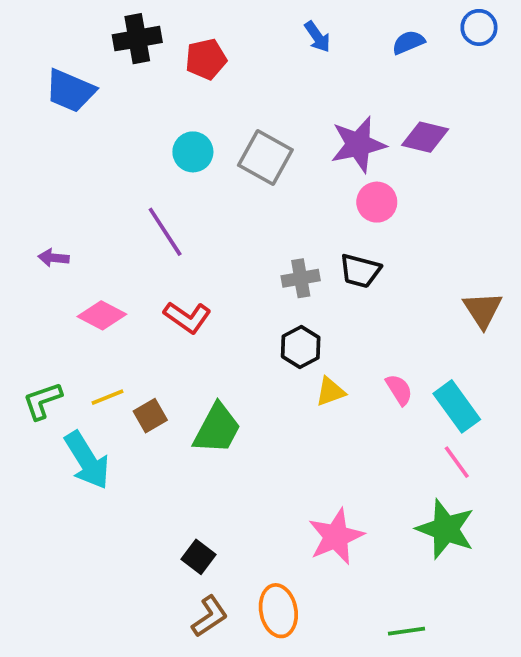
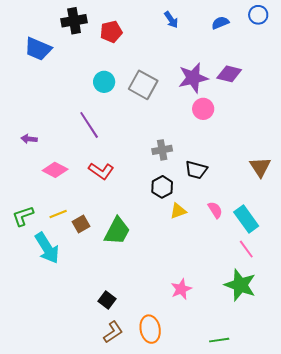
black trapezoid: (360, 271) -> (196, 170), moved
pink star: (336, 536) -> (181, 289), size x0.7

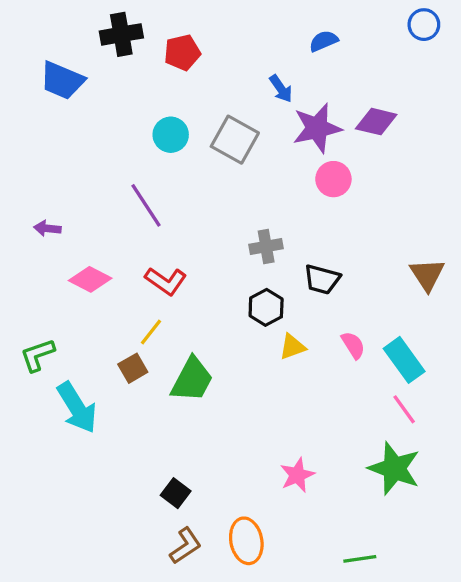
blue arrow: (171, 20) -> (281, 89), moved
blue semicircle: (220, 23) -> (324, 41), moved
yellow line: (58, 214) -> (151, 332), moved, turned -30

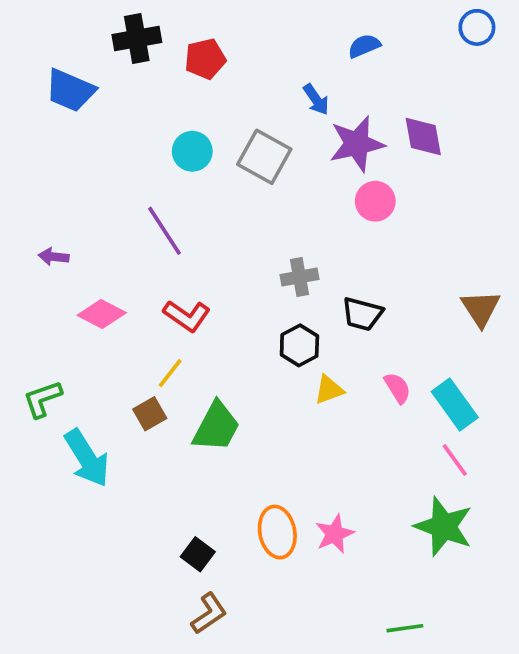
purple diamond: (376, 122) -> (423, 136), turned 66
orange ellipse: (246, 541) -> (277, 532), moved

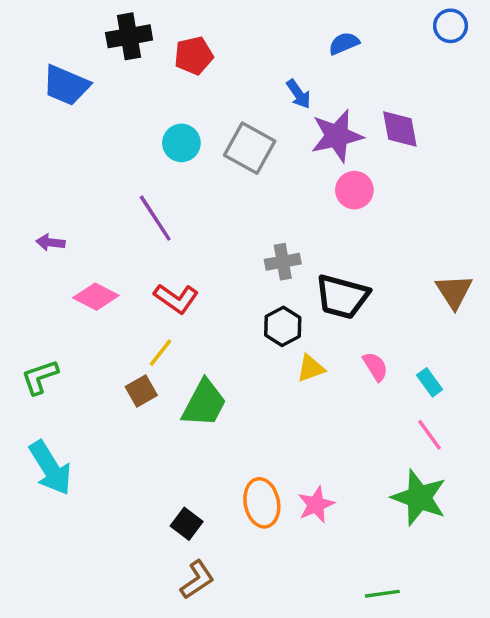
black trapezoid: (362, 314) -> (342, 297), size x1.4
cyan rectangle: (455, 405) -> (430, 382), size x0.6
cyan arrow: (87, 458) -> (50, 468), moved

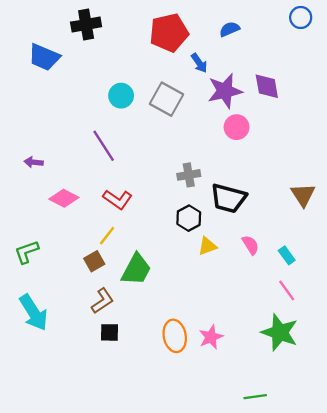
red pentagon: (194, 56) -> (169, 33), moved, size x1.5
black square: (187, 524) -> (109, 332), moved, turned -36
brown L-shape: (197, 580) -> (102, 301), moved

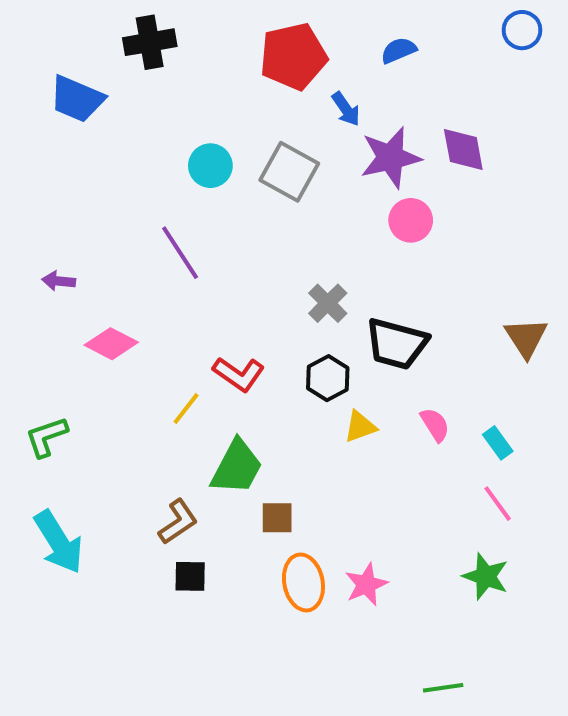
gray cross: (189, 175) -> (328, 303), turned -35
red L-shape: (118, 199) -> (239, 374), moved
brown square: (94, 261) -> (277, 518), moved, turned 30
green star: (280, 332) -> (486, 576), size x0.7

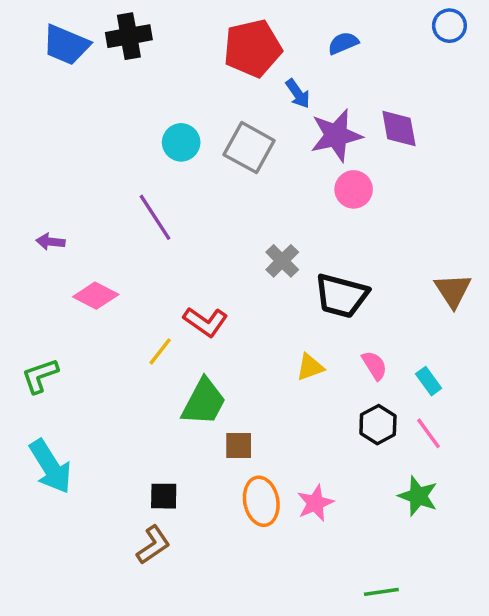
blue trapezoid: (77, 99) -> (66, 45), moved
black hexagon: (328, 378) -> (378, 425), moved
brown L-shape: (178, 522) -> (153, 545), moved

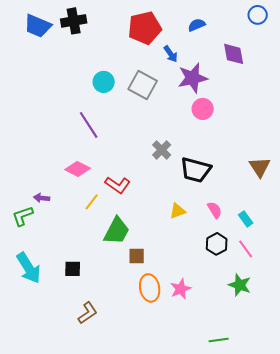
purple diamond: (399, 128) -> (234, 54), moved
purple arrow: (50, 242) -> (42, 198), moved
pink diamond: (96, 296) -> (78, 169), moved
black square: (164, 496) -> (73, 269), moved

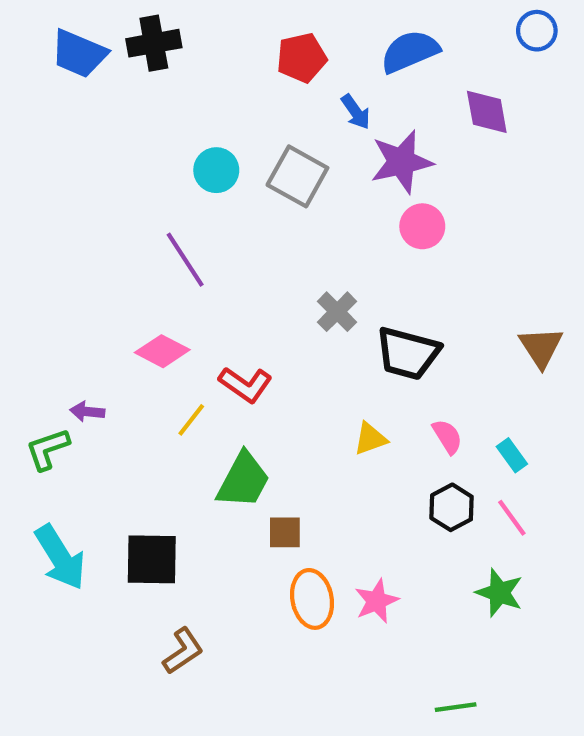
blue semicircle: (197, 25) -> (410, 51), size x1.6
red pentagon: (145, 28) -> (302, 58), size x0.7
black square: (73, 269) -> (152, 559), size x1.6

